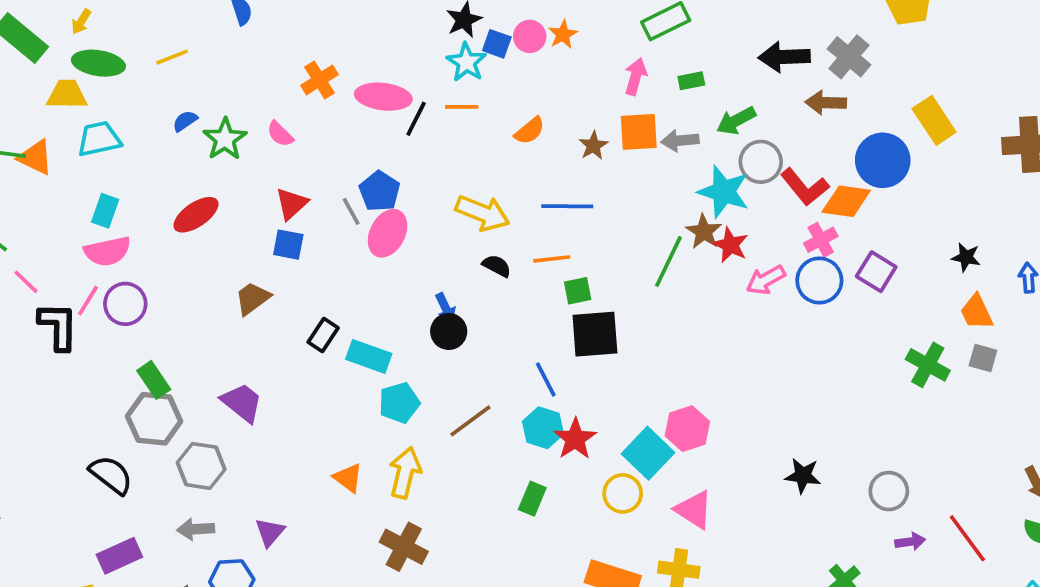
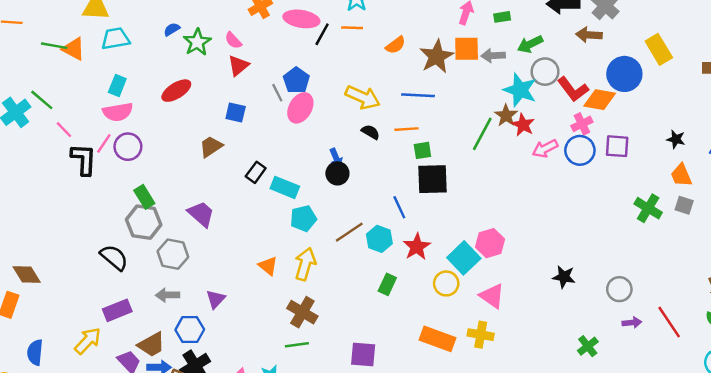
brown star: (593, 146) -> (437, 56), size x1.8
red triangle: (292, 204) -> (238, 66), moved
purple square: (876, 272) -> (617, 146), turned -30
cyan hexagon: (543, 428) -> (379, 239), moved

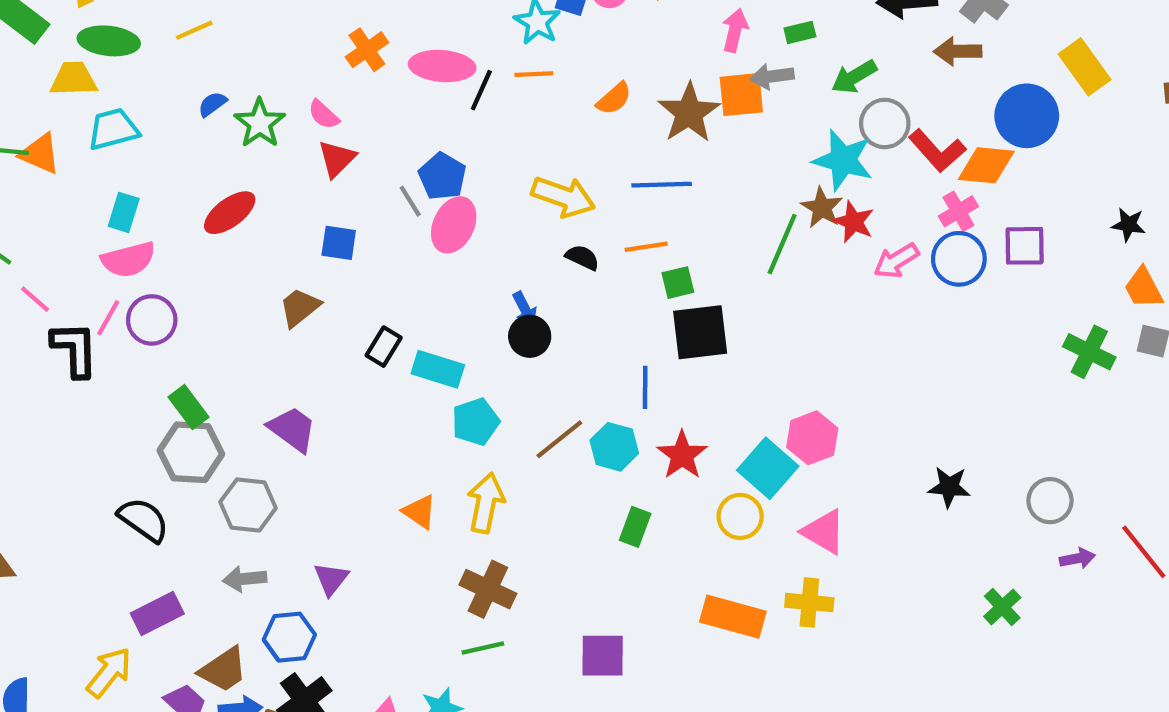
gray arrow: (493, 56) -> (772, 76), moved
blue line: (399, 207) -> (645, 387), turned 30

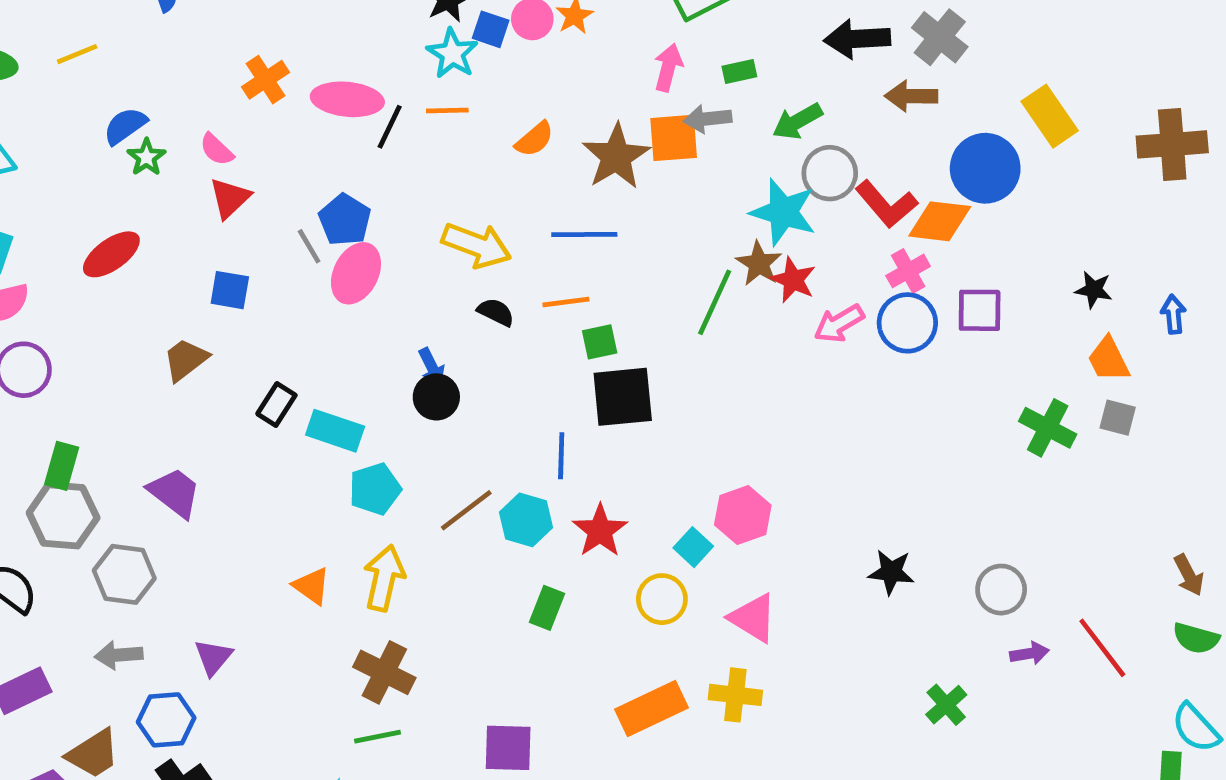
blue semicircle: (212, 104) -> (125, 126), moved, size x1.4
green star: (260, 123) -> (146, 157), size x0.7
green rectangle: (189, 407) -> (62, 466), turned 51
cyan square: (768, 468) -> (693, 547), size x0.6
orange rectangle: (733, 617) -> (651, 708), turned -42

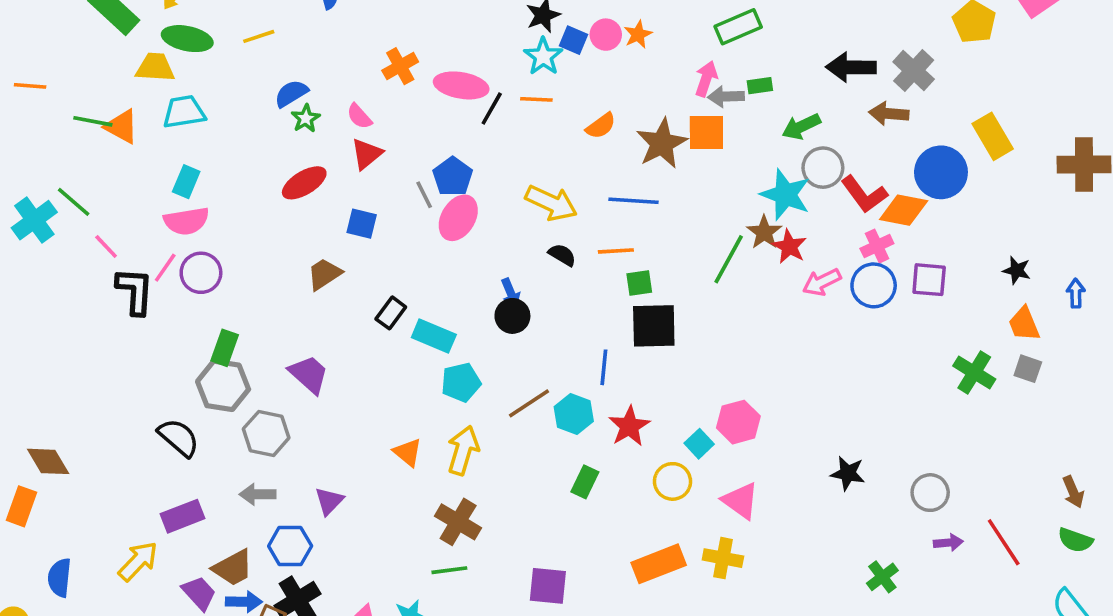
gray arrow: (708, 119) -> (726, 97), moved
red ellipse: (111, 254) -> (304, 183), moved

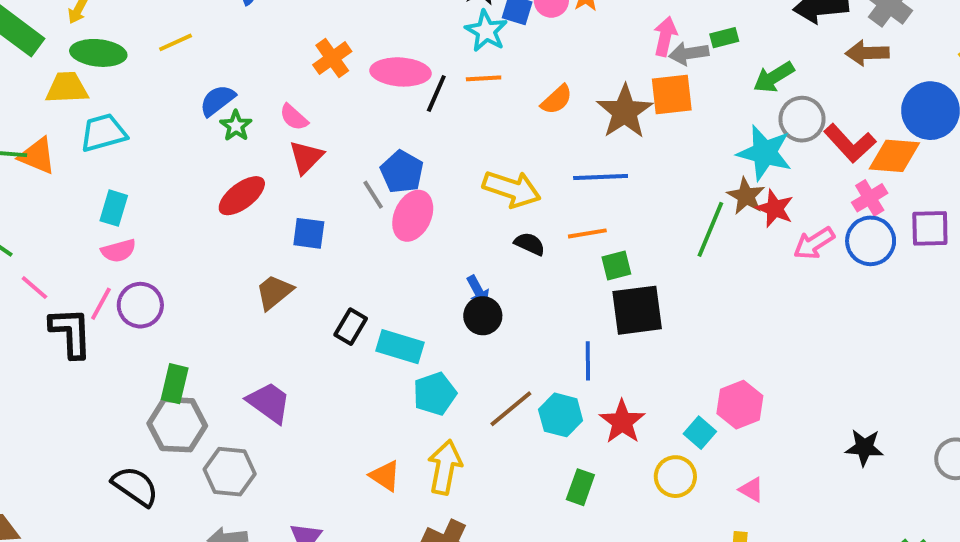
pink semicircle: (186, 221) -> (119, 251), size x0.7
pink triangle: (741, 501) -> (751, 490), size x0.6

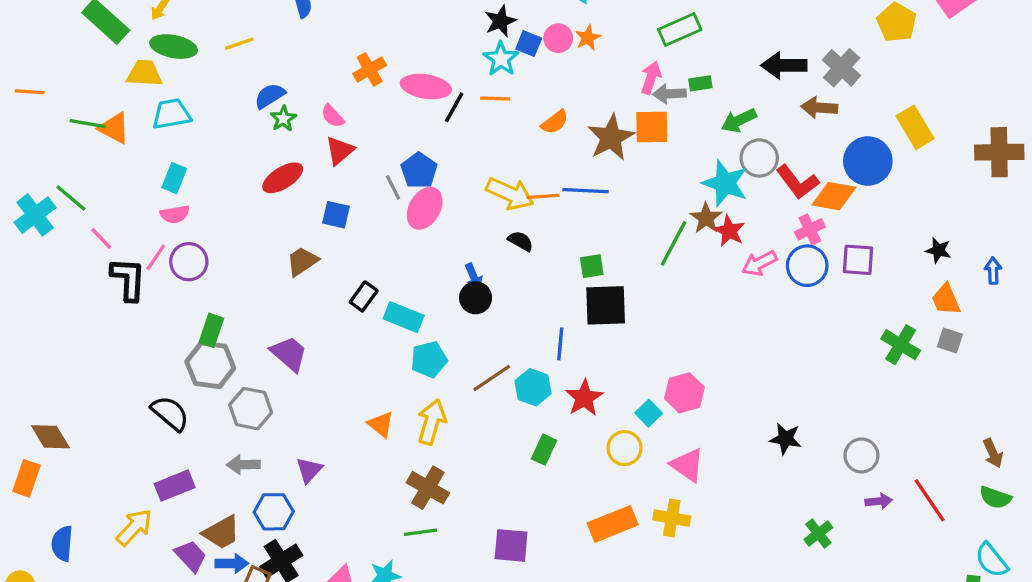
orange line: (587, 233) -> (543, 196), moved
pink triangle: (751, 490) -> (687, 465), size x1.6

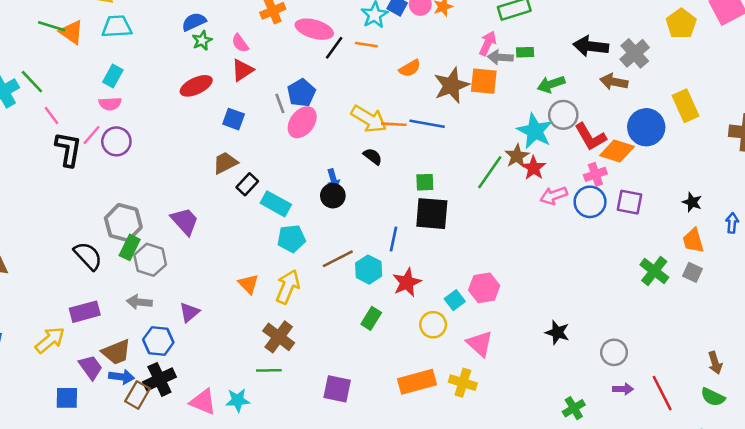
brown trapezoid: (302, 261) -> (225, 163), moved
green rectangle: (211, 330) -> (130, 247), moved

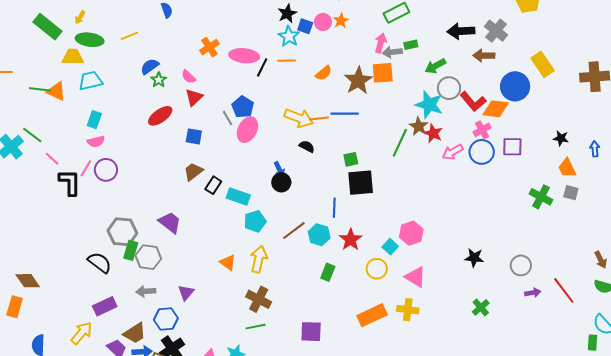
green cross: (574, 408) -> (481, 307), moved

